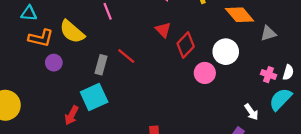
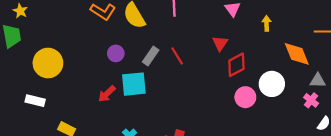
purple circle: (54, 63) -> (116, 53), moved
pink cross: (269, 75) -> (311, 100), moved

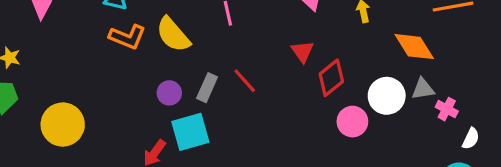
purple circle: (116, 53) -> (169, 93), moved
gray triangle: (318, 81) -> (423, 89), moved

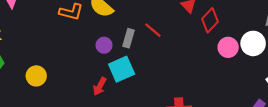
white circle: (387, 96) -> (253, 43), moved
yellow circle: (63, 125) -> (36, 76), size x0.7

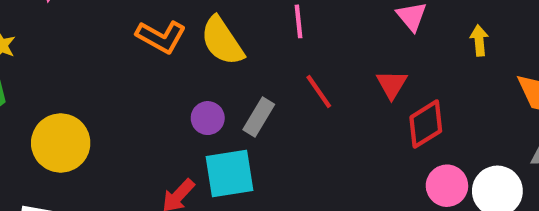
red line: (153, 30) -> (319, 92), moved
yellow circle: (36, 76) -> (61, 143), size x1.4

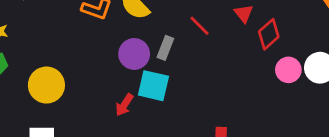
purple circle: (208, 118) -> (134, 54), size x1.5
cyan square: (229, 173) -> (153, 86), turned 32

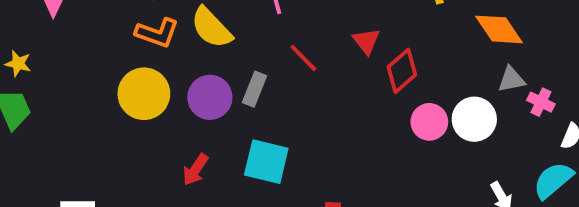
yellow circle: (46, 85) -> (144, 94), moved
cyan square: (153, 86) -> (266, 162), moved

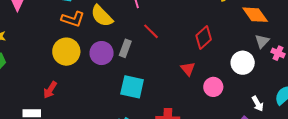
red triangle: (366, 41) -> (188, 69), moved
gray triangle: (511, 79) -> (262, 41), turned -35
pink circle: (429, 122) -> (213, 87), moved
red arrow: (195, 170) -> (50, 90), moved

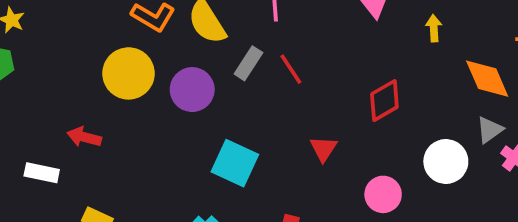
gray rectangle: (125, 48) -> (248, 63), moved
red triangle: (188, 69) -> (323, 149), moved
red arrow: (50, 90) -> (84, 137), turned 60

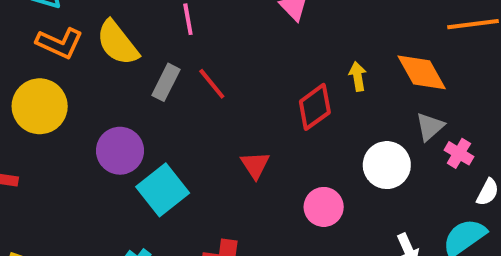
yellow arrow: (434, 28) -> (358, 76), moved
purple circle: (192, 90) -> (120, 151), moved
cyan square: (235, 163) -> (163, 190), turned 33

